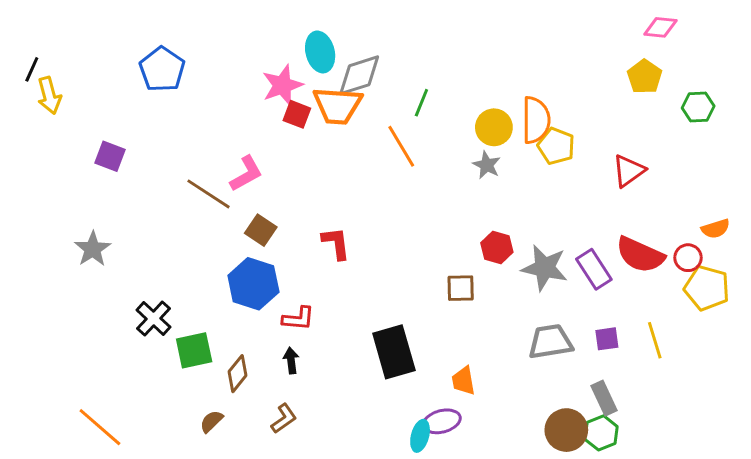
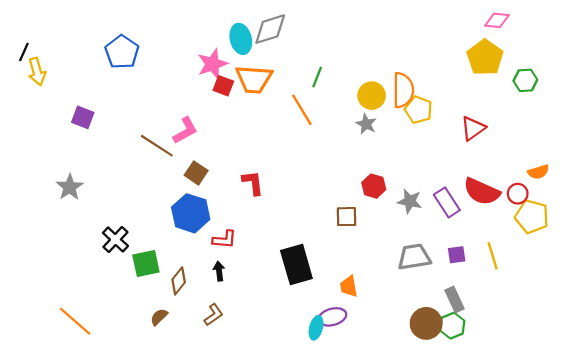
gray diamond: (359, 75) -> (270, 29), moved
yellow pentagon: (645, 77) -> (485, 57), size x1.4
gray star: (545, 268) -> (410, 201), size x0.7

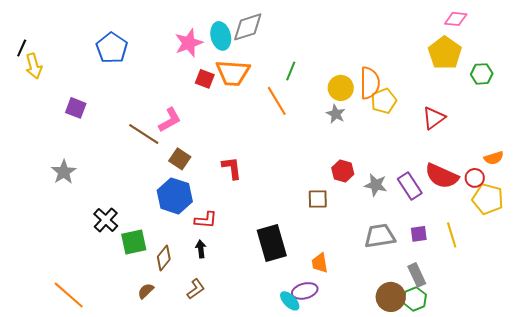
pink star: (212, 64) -> (189, 43), moved
yellow pentagon: (418, 110) -> (384, 101), turned 30
cyan ellipse: (316, 328) -> (290, 301), turned -60

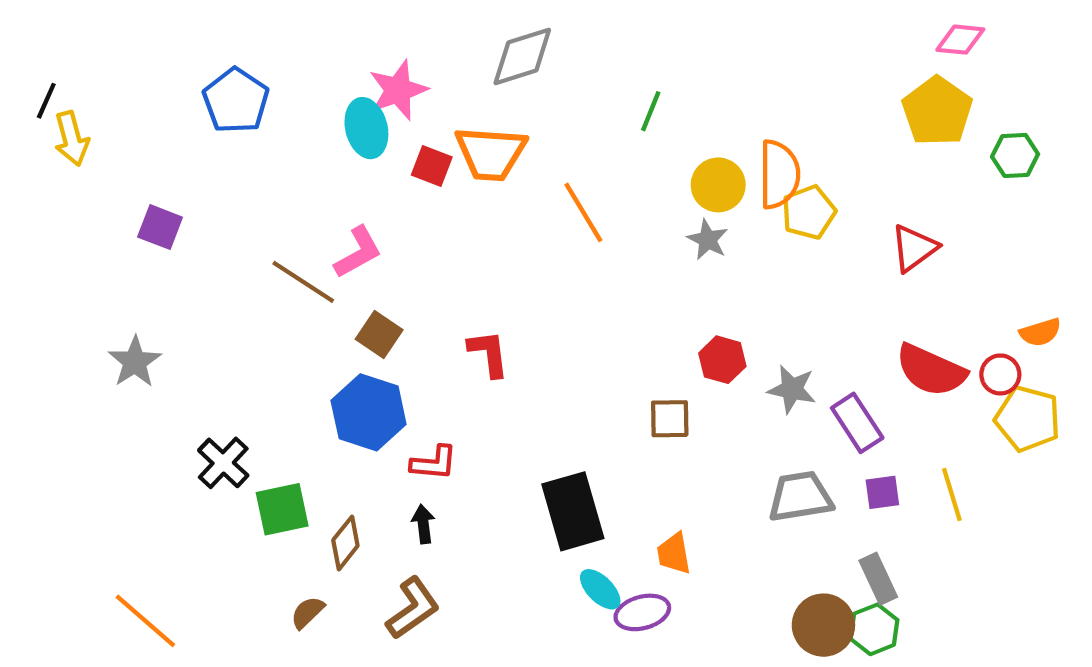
cyan ellipse: (221, 36) -> (366, 128), moved
green line: (291, 71) -> (651, 111), moved
purple rectangle: (410, 186) -> (857, 423), moved
brown L-shape: (196, 289) -> (413, 608), size x1.4
cyan ellipse: (290, 301) -> (600, 589), moved

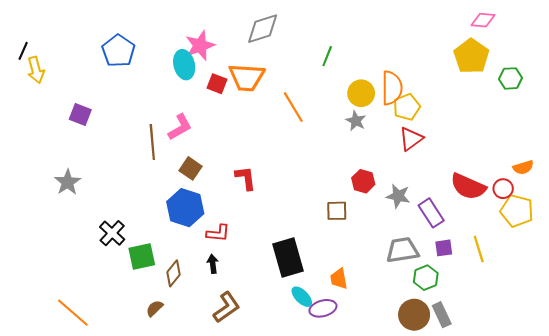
red triangle: (914, 248) -> (411, 139), moved
brown line: (303, 282) -> (152, 142), turned 52
gray rectangle: (878, 579) -> (442, 315), moved
brown L-shape: (413, 608) -> (227, 307), moved
green hexagon: (874, 629) -> (426, 278), moved

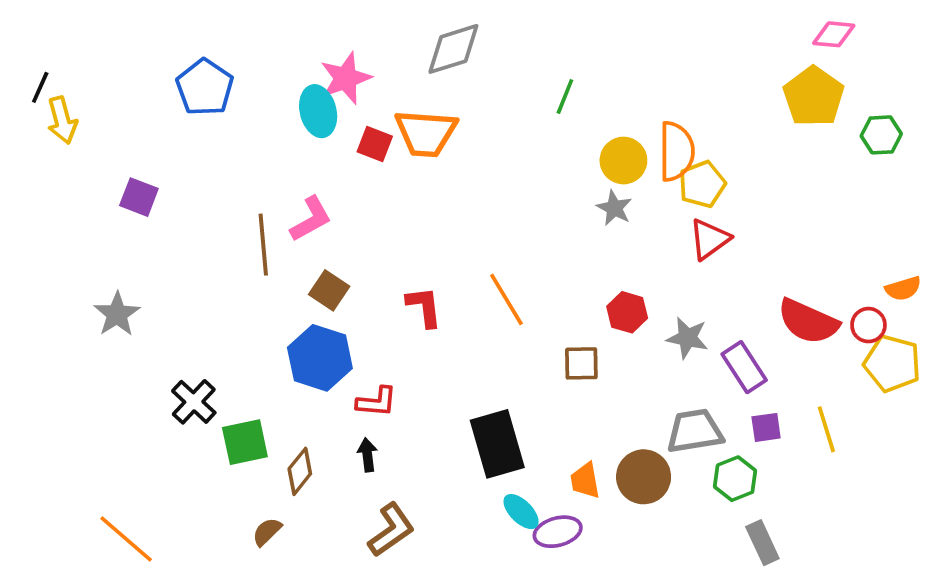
orange line: (293, 107) -> (506, 299), moved
brown circle: (414, 315) -> (644, 477), moved

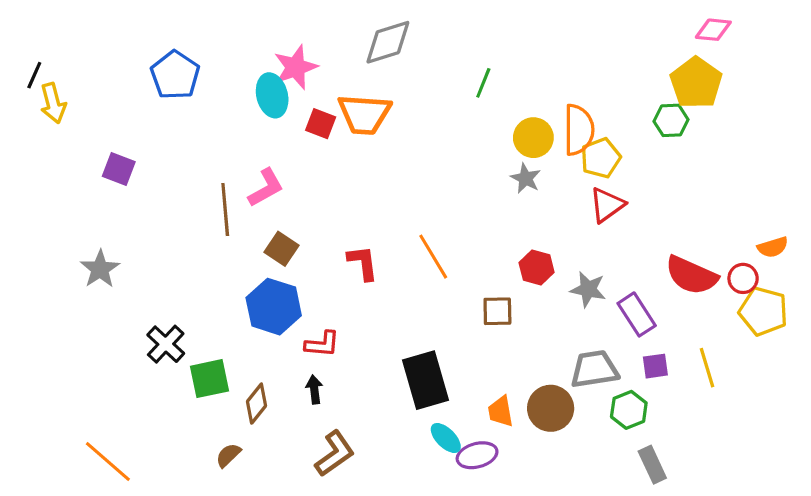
green hexagon: (881, 135) -> (671, 120), moved

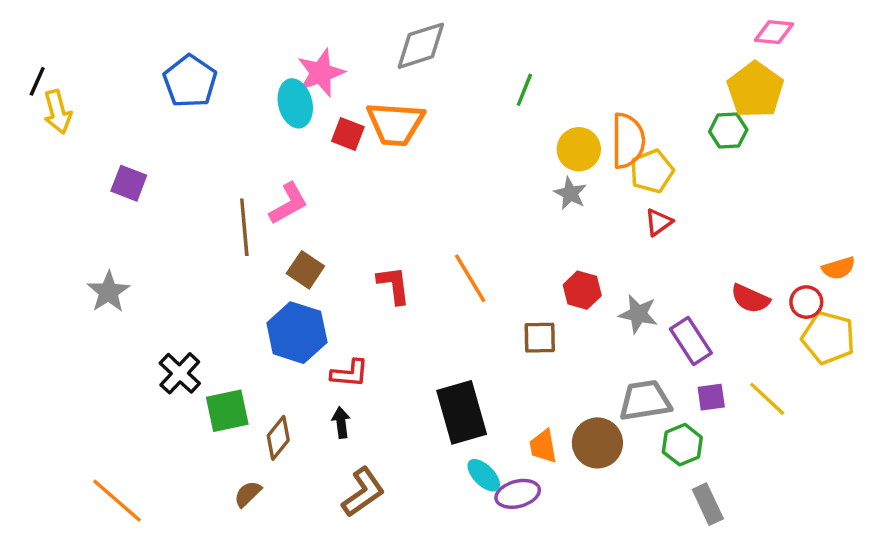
red triangle: (607, 205) -> (659, 222), size x0.7
red semicircle: (691, 275) -> (750, 299), size x0.7
yellow line: (707, 368) -> (767, 399), turned -30

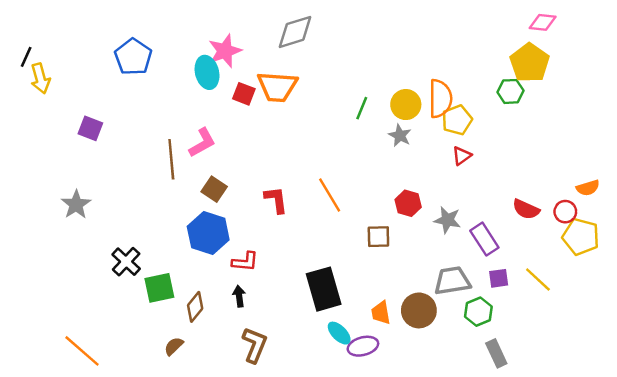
green line: (524, 90) -> (362, 108), moved
brown L-shape: (363, 492) -> (255, 345), turned -33

